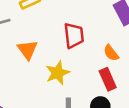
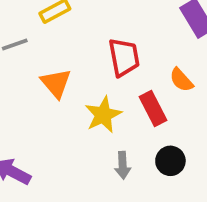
red rectangle: (108, 79) -> (153, 108), moved

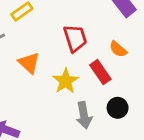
gray arrow: (123, 165) -> (84, 115), size x1.4

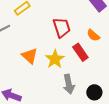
orange triangle: (29, 63) -> (30, 56), moved
black circle: (118, 108) -> (94, 92), moved

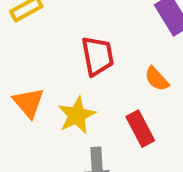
red rectangle: (80, 52) -> (140, 129), moved

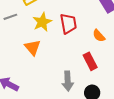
yellow star: (77, 115) -> (42, 22), moved

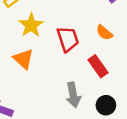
red trapezoid: (68, 24) -> (68, 39), moved

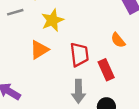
red trapezoid: (68, 39) -> (79, 55), moved
orange triangle: (23, 59) -> (39, 50), turned 36

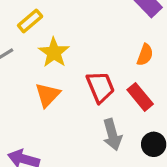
orange semicircle: (118, 40) -> (145, 55), turned -105

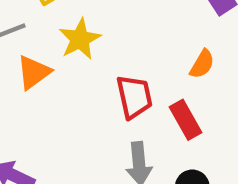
orange triangle: (47, 95) -> (34, 72), moved

